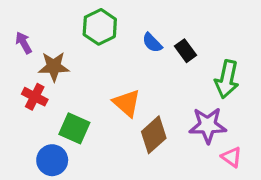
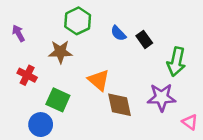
brown star: (54, 67) -> (60, 52), moved
brown diamond: (154, 135) -> (120, 105), turned -60
pink triangle: (232, 157) -> (190, 122), moved

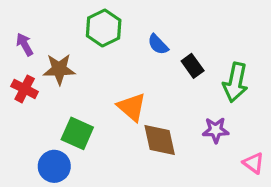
black rectangle: (144, 39) -> (193, 66), moved
brown star: (60, 52) -> (59, 69), moved
red cross: (27, 75) -> (25, 89), moved
purple star: (162, 97) -> (216, 130), size x0.7

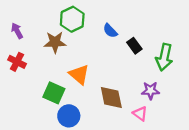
brown star: (59, 69) -> (55, 42), moved
orange triangle: (132, 107) -> (79, 74), moved
pink triangle: (253, 163) -> (140, 114), moved
blue circle: (54, 166) -> (69, 116), moved

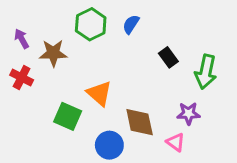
blue semicircle: (110, 31) -> (131, 24), moved, turned 77
brown star: (55, 42) -> (53, 53), moved
blue circle: (69, 116) -> (109, 145), moved

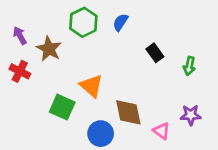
brown star: (53, 53) -> (49, 49), turned 30
green arrow: (206, 72) -> (189, 66), size x0.6
purple star: (189, 113) -> (191, 115), moved

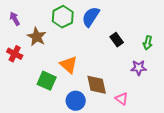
blue semicircle: (120, 22) -> (91, 17), size x1.5
purple arrow: (20, 36) -> (15, 19), moved
green arrow: (189, 66) -> (148, 43), moved
purple star: (191, 115) -> (139, 68), moved

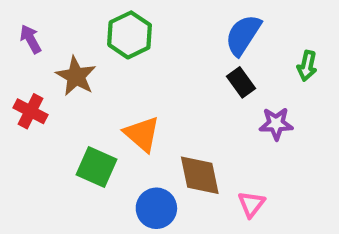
blue semicircle: (91, 17) -> (243, 35), moved
green arrow: (148, 43) -> (307, 66), moved
purple star: (139, 68) -> (276, 124), moved
pink triangle: (122, 99) -> (251, 204), turned 32

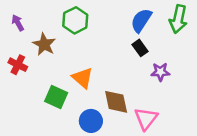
green arrow: (307, 66) -> (178, 19), moved, size x1.6
pink triangle: (251, 204) -> (146, 119), size x1.5

